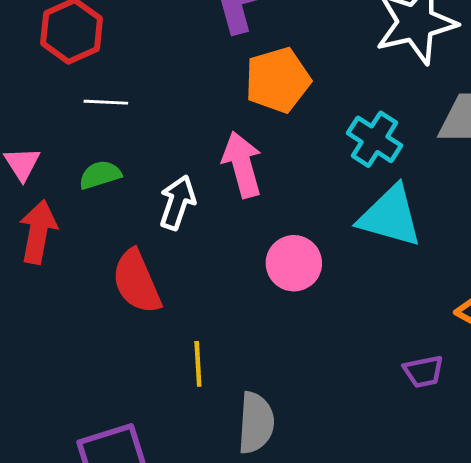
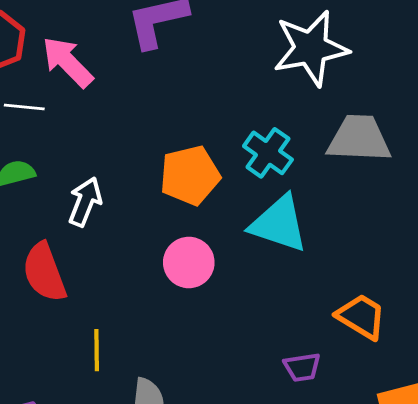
orange pentagon: (278, 80) -> (190, 175), moved
pink arrow: (242, 165) -> (68, 62), moved, turned -32

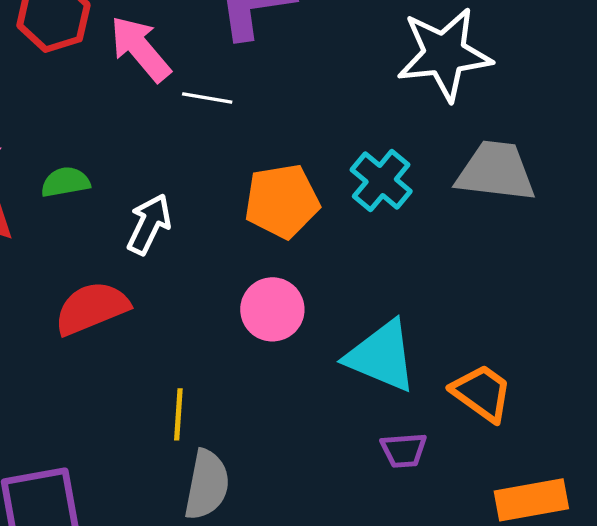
white line: (24, 107) -> (207, 98), moved
cyan triangle: (279, 224) -> (381, 356), moved
red semicircle: (44, 272) -> (92, 308), turned 84
yellow line: (97, 350) -> (178, 414), moved

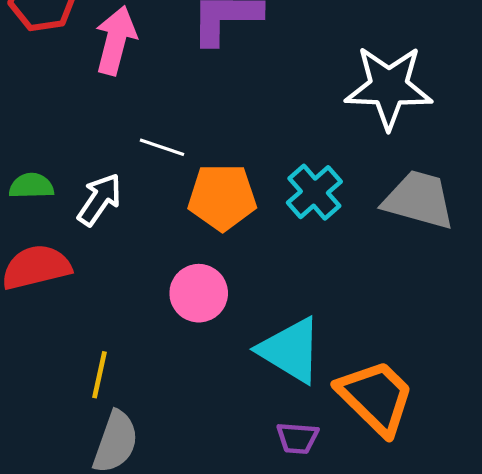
pink arrow: (140, 49) -> (116, 40), turned 46
white line: (207, 98) -> (162, 147), moved
green semicircle: (65, 182) -> (31, 186), moved
orange trapezoid: (482, 393) -> (376, 397), size x1.4

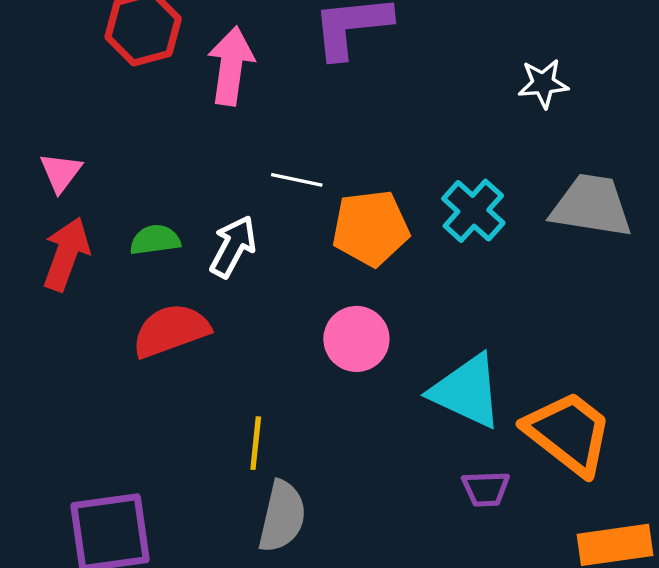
white star: (389, 87) -> (543, 83), size x0.5

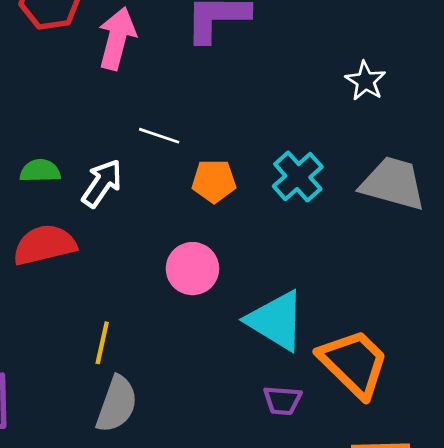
white star: (543, 83) -> (365, 81), turned 30
orange pentagon: (371, 228) -> (214, 181), size x0.7

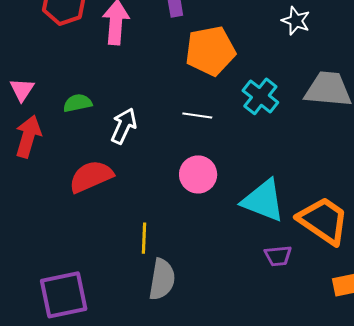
white line: (159, 136) -> (197, 115), moved
green semicircle: (40, 171) -> (78, 103), moved
orange pentagon: (214, 181) -> (210, 51), moved, size x1.6

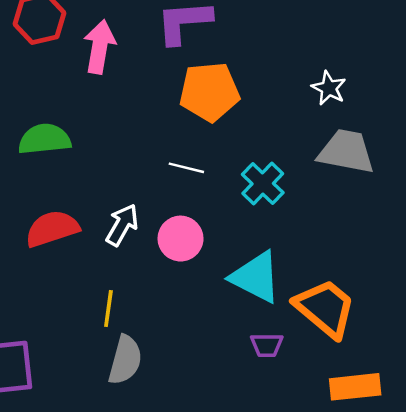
white star: (296, 21) -> (329, 88), moved
cyan cross: (260, 96) -> (263, 184), moved
green semicircle: (78, 103) -> (44, 139), size x1.5
white arrow: (124, 126) -> (122, 225), moved

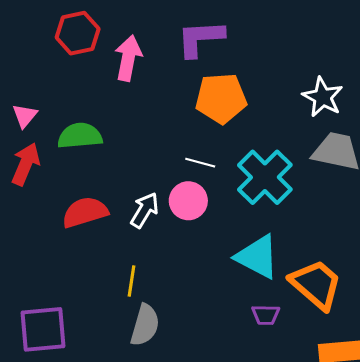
white star: (329, 88) -> (323, 97), size x1.4
cyan cross: (263, 184) -> (265, 177), size x1.5
pink circle: (181, 239) -> (188, 201), moved

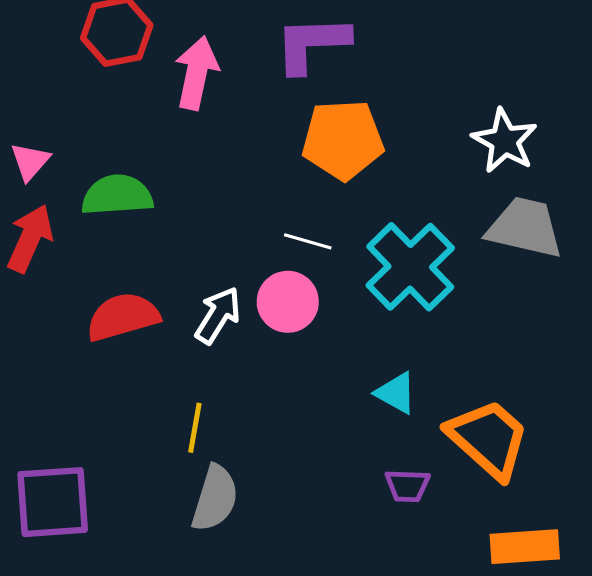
cyan triangle: (257, 257) -> (396, 393), size x0.6

